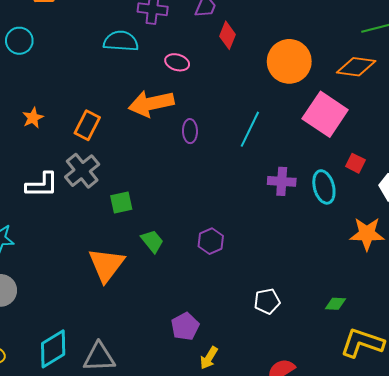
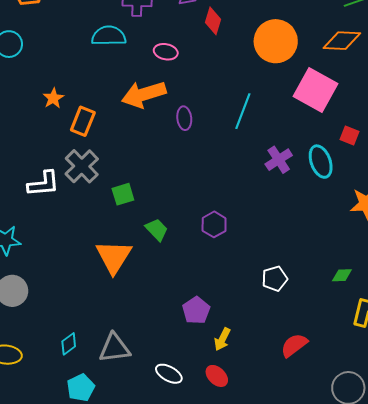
orange star: (33, 118) -> (53, 98), moved
purple cross: (282, 181) -> (279, 160), turned -32
cyan diamond: (53, 349) -> (69, 344), size x0.6

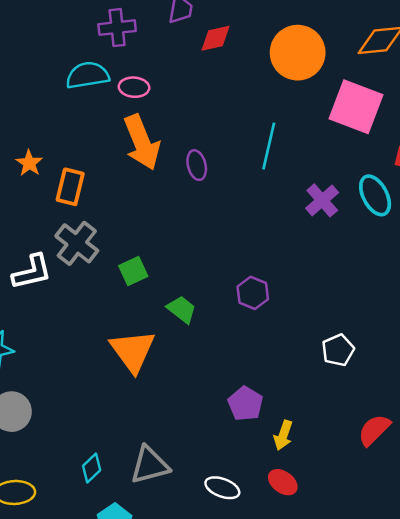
red diamond: (213, 21) -> (215, 38), turned 68
pink ellipse: (166, 52) -> (134, 87), moved
orange arrow: (144, 94) -> (142, 142), turned -87

